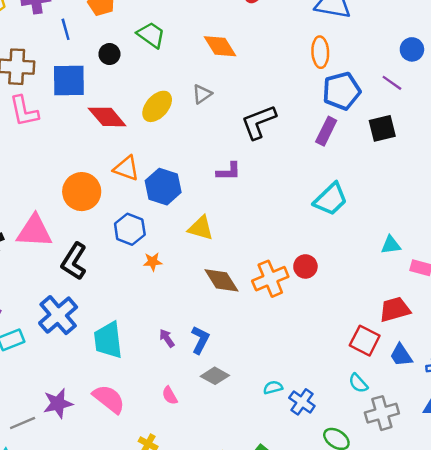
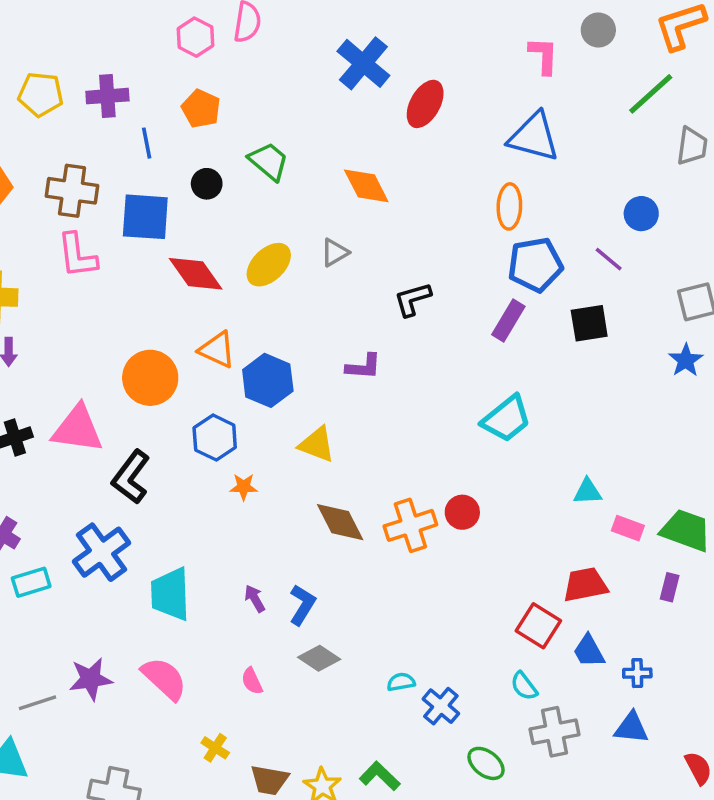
black L-shape: (259, 122) -> (413, 299), size x0.7

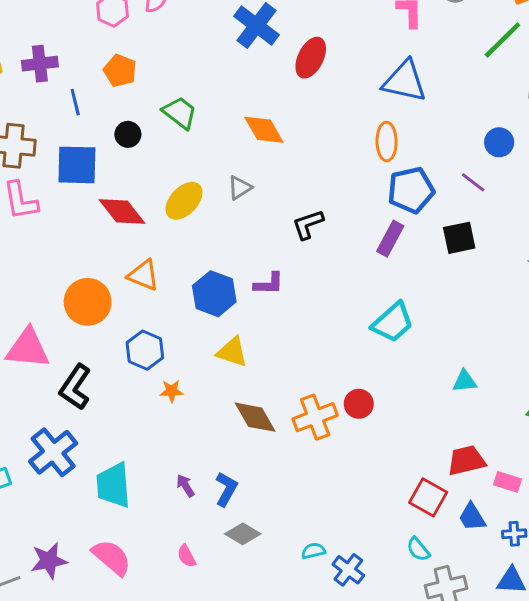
blue hexagon: (268, 380) -> (214, 294), moved
pink rectangle: (628, 528) -> (508, 482), moved

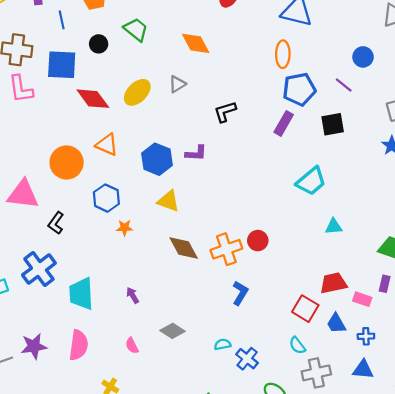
cyan trapezoid: (393, 322) -> (311, 181), moved
black L-shape: (75, 387) -> (56, 223), size x0.7
blue L-shape: (226, 489) -> (240, 293), moved
pink semicircle: (112, 557) -> (79, 345), turned 56

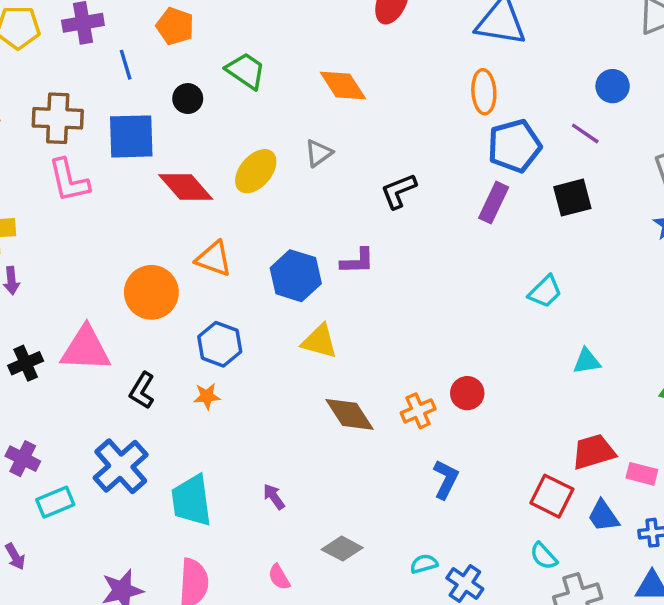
cyan trapezoid: (311, 181) -> (545, 292), size x0.7
orange star: (125, 228) -> (207, 396), moved
orange cross: (226, 249) -> (418, 411), size x0.7

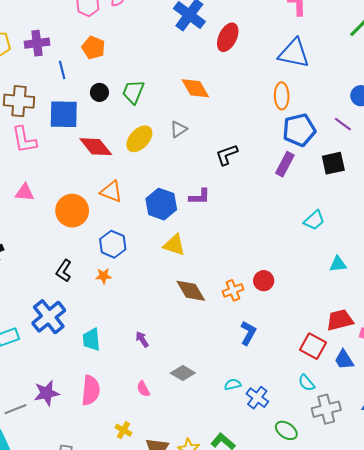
green trapezoid: (246, 71) -> (133, 92), moved, turned -105
pink triangle: (86, 349) -> (25, 192), moved, size x0.6
cyan trapezoid: (192, 500) -> (91, 340), size x0.7

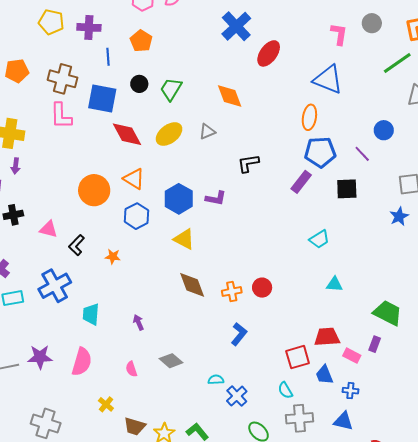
pink triangle: (25, 192) -> (48, 229), moved
blue hexagon: (113, 244) -> (137, 216), moved
red square: (313, 346) -> (298, 357), turned 35

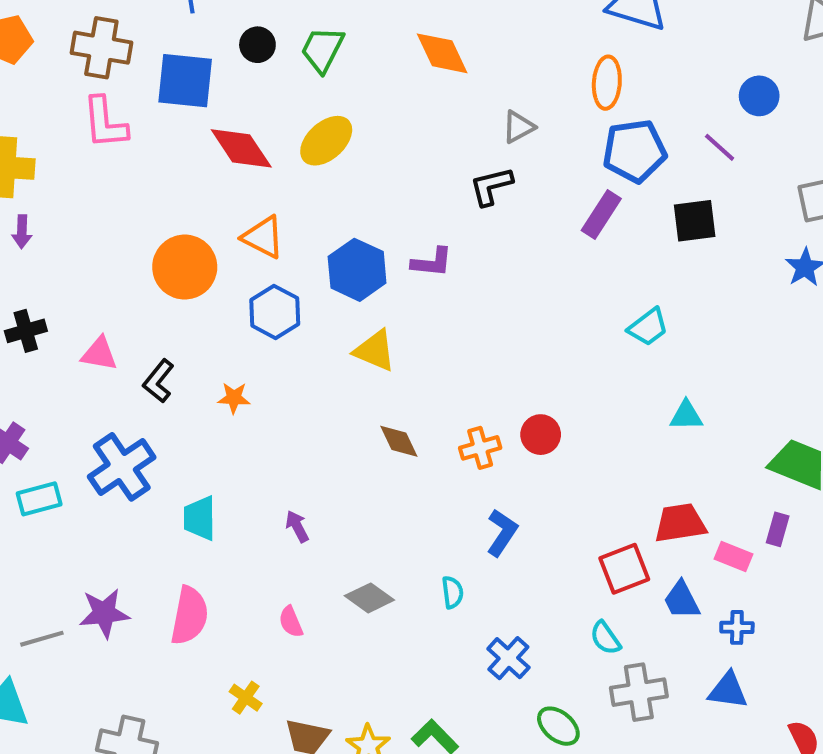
gray triangle: (207, 132) -> (519, 127), moved
brown diamond: (192, 285) -> (399, 441), size x0.7
cyan semicircle: (216, 380) -> (452, 592), moved, turned 91

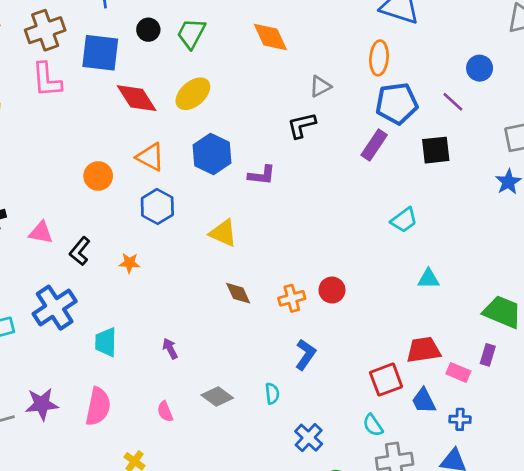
brown cross: (101, 48) -> (45, 30), turned -30
orange circle: (185, 267) -> (98, 176), size x0.7
blue hexagon: (357, 270) -> (212, 154), moved

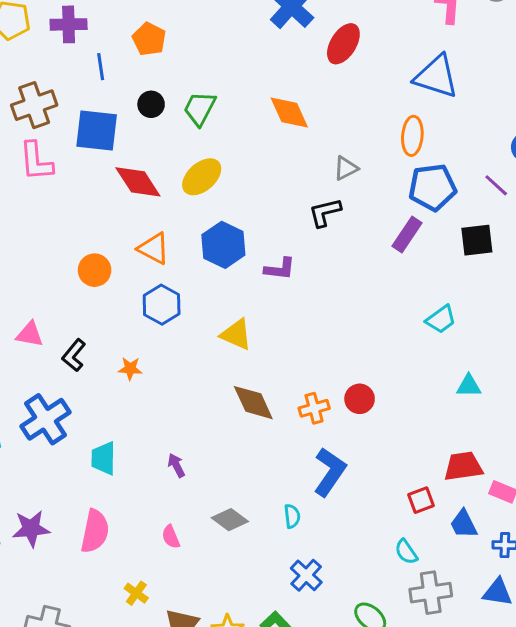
brown diamond: (238, 293) -> (253, 403), size x1.4
blue L-shape: (305, 354) -> (330, 472), size x1.4
red square: (386, 380) -> (421, 500), size x0.7
blue cross: (309, 438) -> (306, 575), moved

